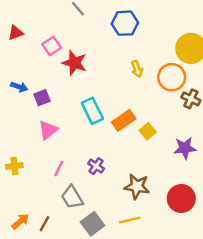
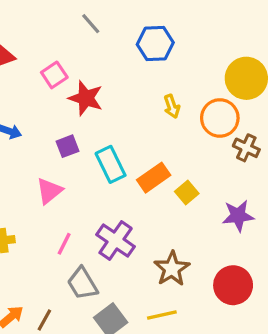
purple square: (42, 98) -> (68, 146), moved
purple cross: (96, 166) -> (116, 241), size x1.6
brown star: (137, 186) -> (172, 269), turned 30

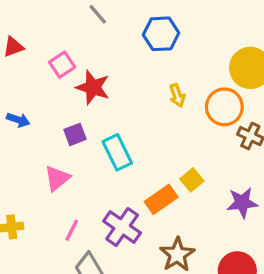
orange rectangle: (154, 178) -> (161, 199), moved

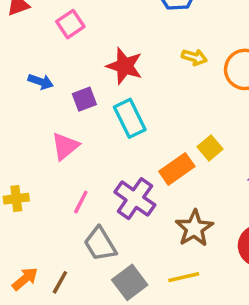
red star: (93, 87) -> (124, 66), moved
yellow arrow: (177, 96) -> (194, 57), turned -55
blue arrow: (18, 120) -> (41, 82), moved

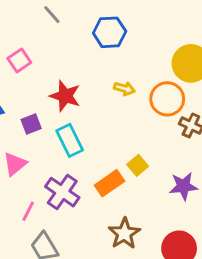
purple cross: (135, 199) -> (62, 192), moved

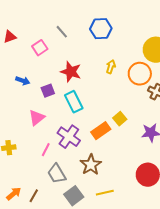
gray line: (52, 15) -> (62, 32), moved
yellow arrow: (124, 89) -> (111, 67), turned -88
brown star: (124, 233) -> (91, 165), moved

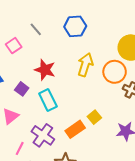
yellow arrow: (111, 67) -> (85, 65), size x1.6
purple square: (48, 91) -> (22, 89), turned -32

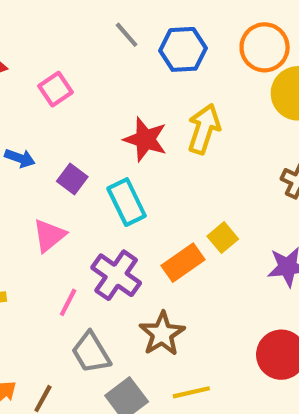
gray line: (36, 29) -> (127, 35), moved
red star: (45, 70) -> (145, 139), moved
orange circle: (115, 72) -> (265, 47), moved

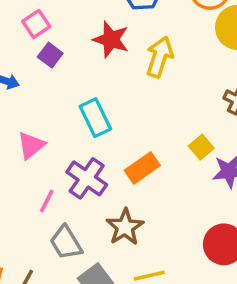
red star: (145, 139) -> (111, 40), moved
purple square: (72, 179) -> (50, 55), moved
yellow square: (223, 238) -> (201, 147), moved

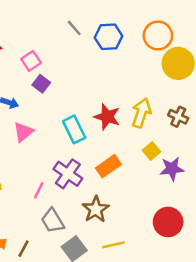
red star: (111, 40) -> (107, 117), moved
yellow arrow: (160, 57) -> (141, 113), moved
pink triangle: (31, 145) -> (23, 132), moved

